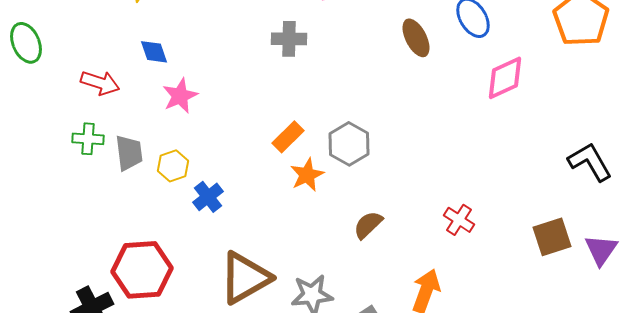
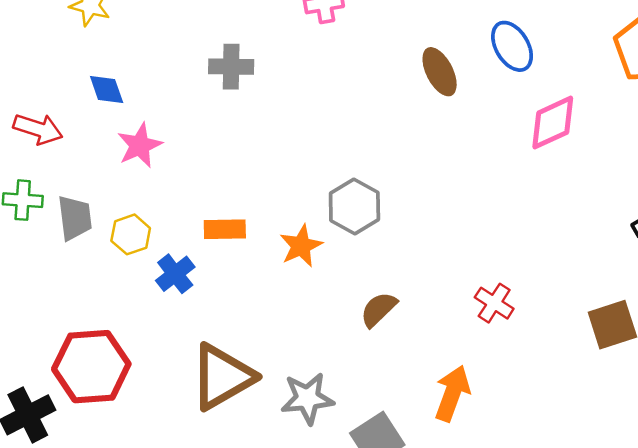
gray cross: (289, 39) -> (231, 67), moved
orange rectangle: (288, 137) -> (225, 229), moved, turned 44

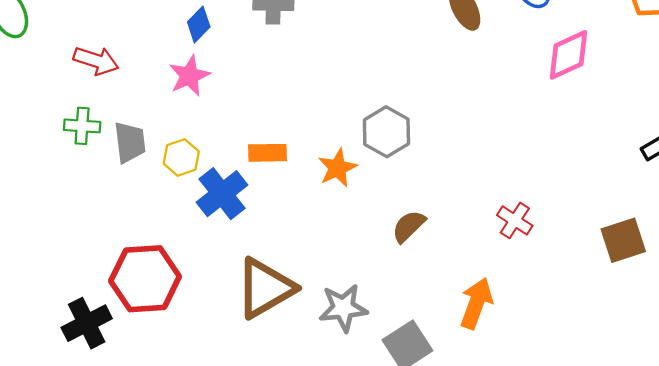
blue diamond: (107, 90) -> (199, 24), moved, turned 64
blue cross: (175, 274) -> (222, 194), size x1.4

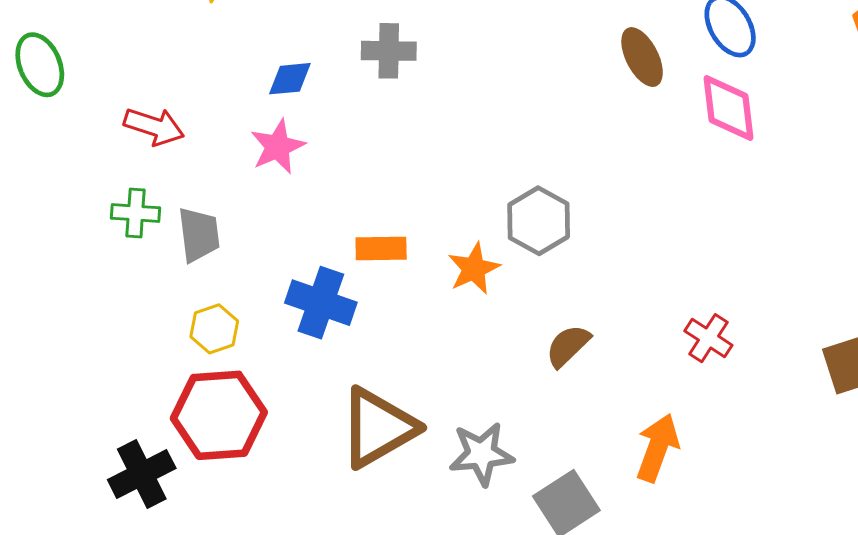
blue diamond: (199, 24) -> (290, 79), turned 40
pink diamond: (568, 55) -> (729, 108), moved, turned -72
yellow hexagon: (181, 157) -> (214, 329), moved
blue cross: (222, 194) -> (321, 303), turned -33

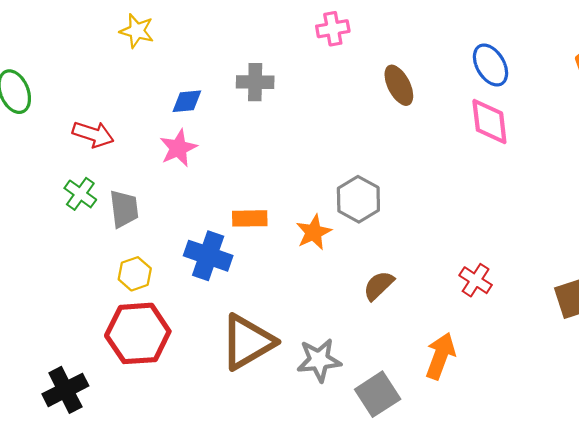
brown ellipse: (642, 57) -> (399, 85), moved
green cross: (136, 213) -> (80, 194), turned 32
black cross: (142, 474) -> (65, 390), moved

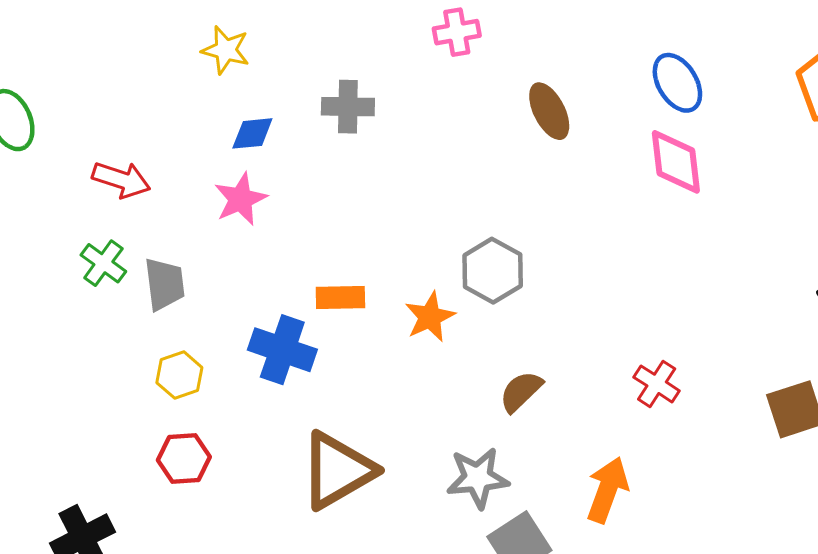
yellow star: (137, 31) -> (226, 50), moved
red hexagon: (138, 333) -> (184, 459), size x0.6
gray star: (319, 360) -> (478, 478), moved

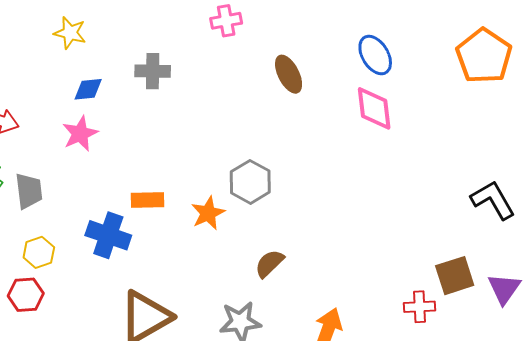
red cross: (657, 384) -> (419, 307), moved, turned -36
red hexagon: (184, 459) -> (26, 295), moved

